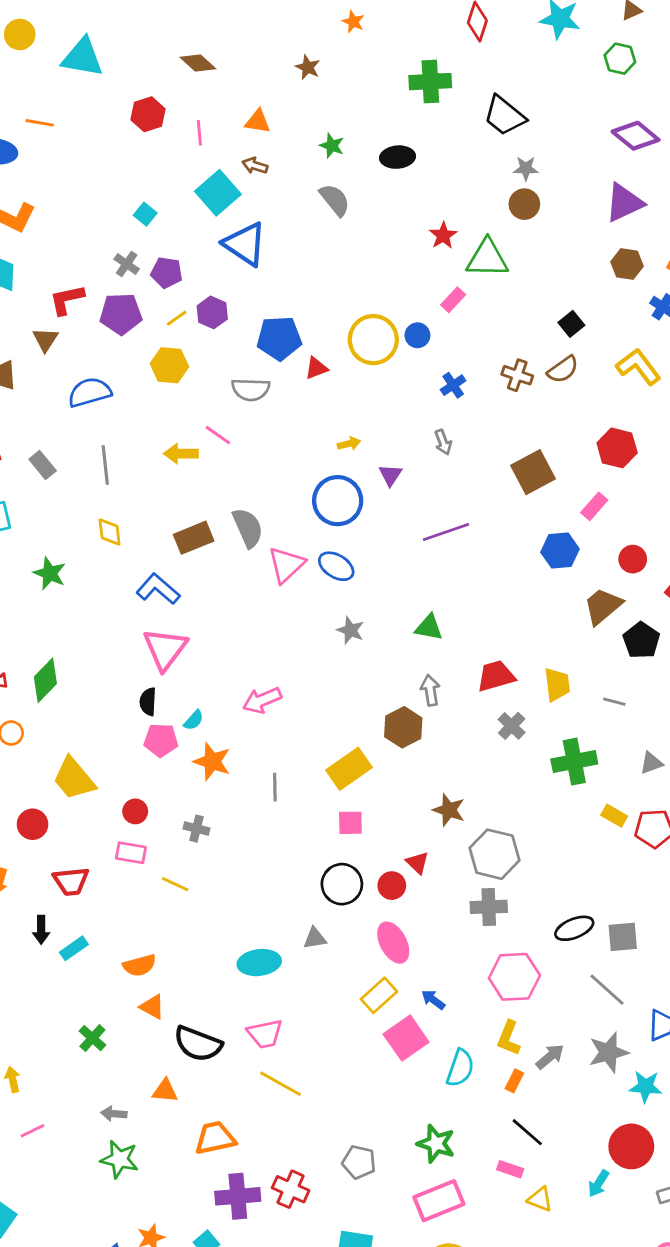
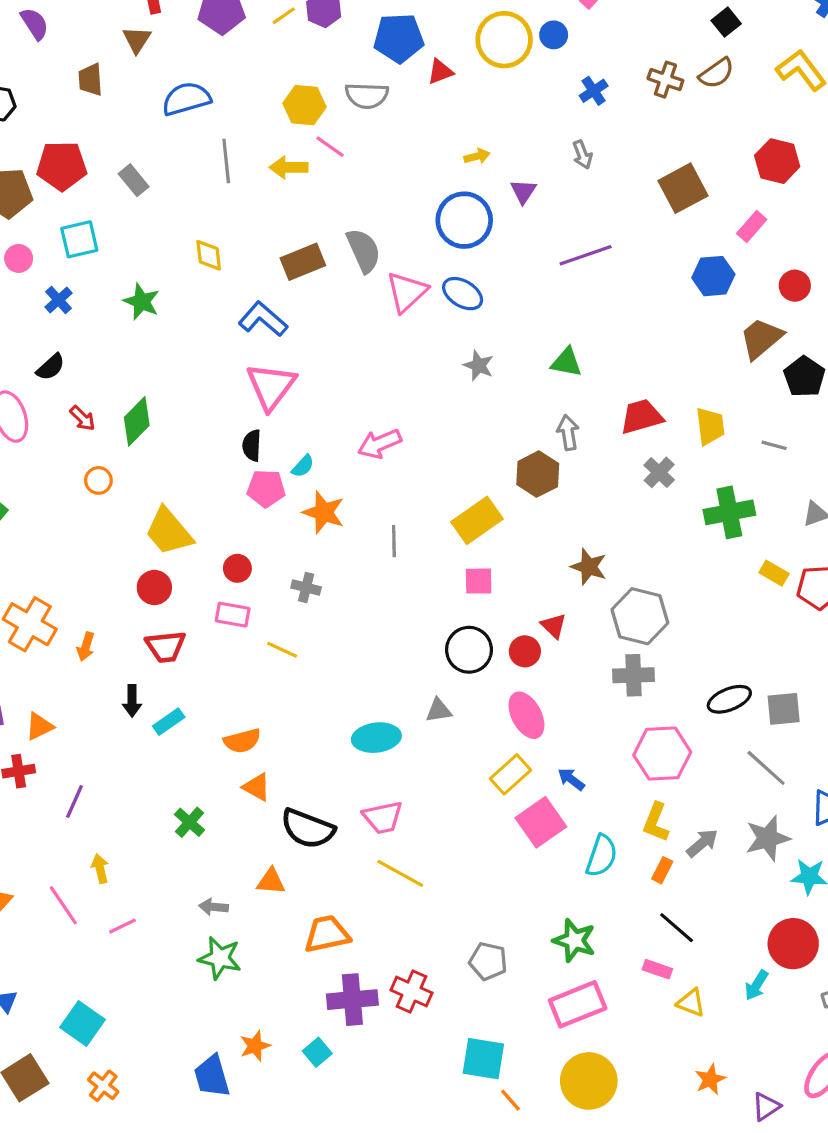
yellow hexagon: (169, 365) -> (304, 105), moved
gray line: (105, 465) -> (226, 161), moved
red circle: (33, 824) -> (154, 587), moved

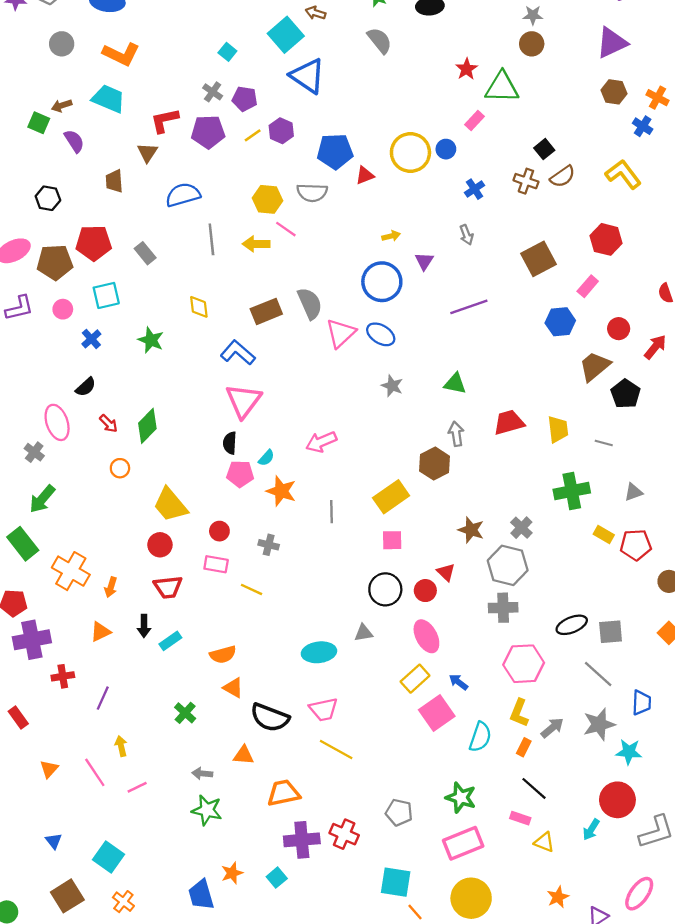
black square: (726, 22) -> (544, 149), moved
gray cross: (659, 472) -> (521, 528), moved
orange triangle: (39, 726) -> (101, 632), moved

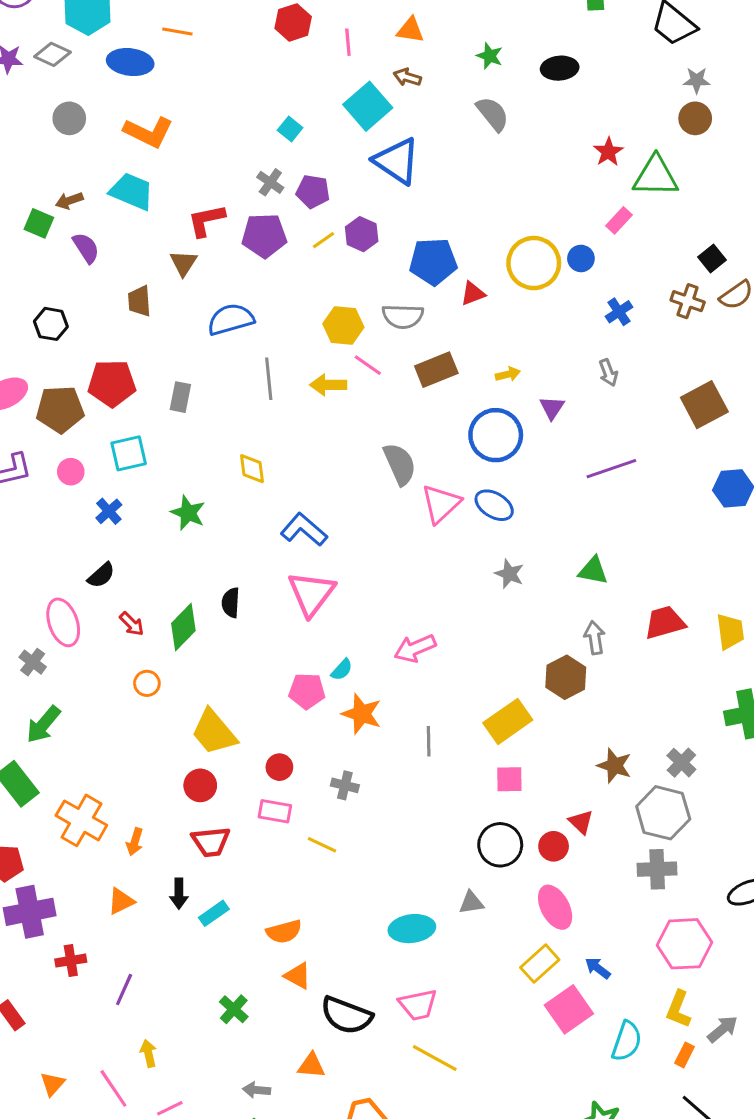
gray rectangle: (145, 253) -> (180, 397), turned 50
brown rectangle: (266, 311) -> (436, 370), moved
black semicircle: (230, 443) -> (231, 603), moved

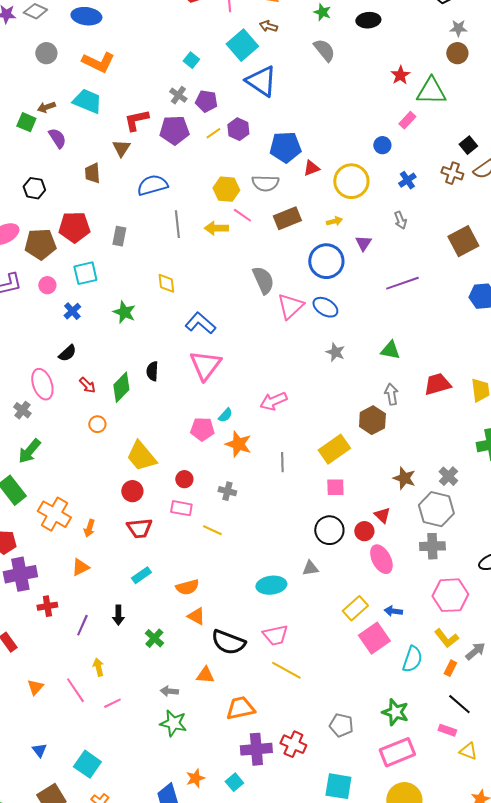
yellow circle: (534, 263) -> (351, 181), moved
black arrow: (179, 894) -> (118, 615), moved
pink ellipse: (555, 907) -> (381, 559), moved
blue arrow: (598, 968) -> (393, 611), turned -30
yellow L-shape: (678, 1009) -> (446, 638), turned -60

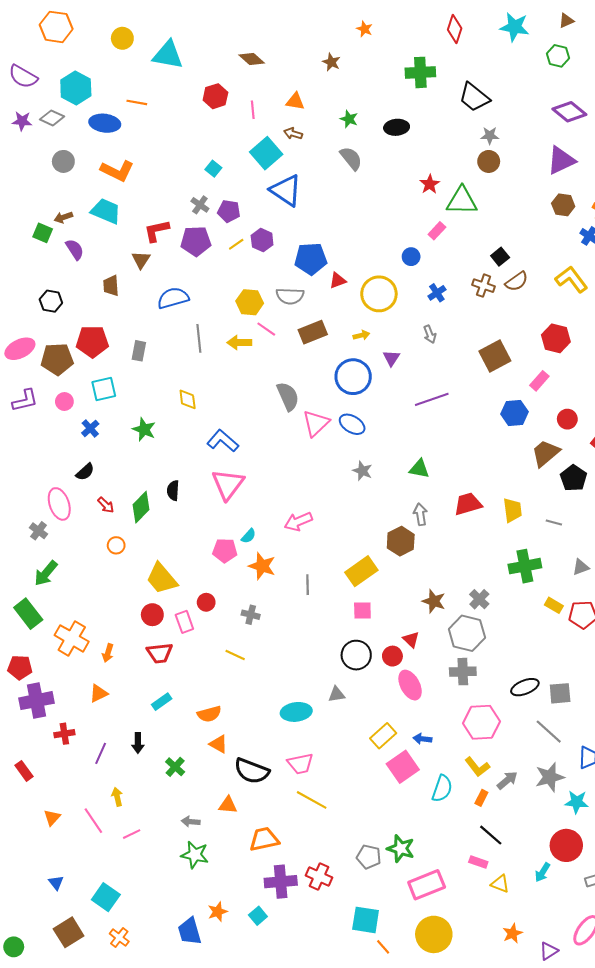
pink rectangle: (181, 508) -> (184, 622), moved, turned 60
green star: (395, 712) -> (401, 849), moved

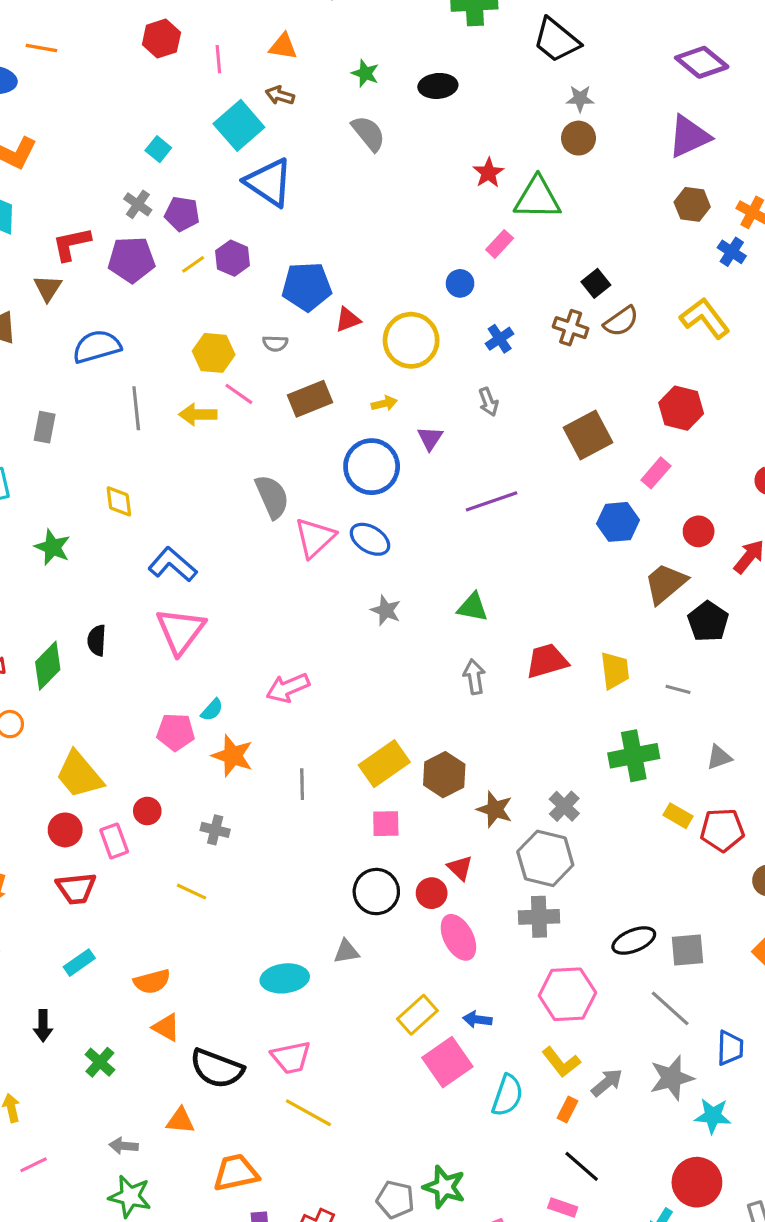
gray semicircle: (290, 296) -> (275, 343), size x0.6
brown hexagon: (401, 541) -> (444, 775), moved

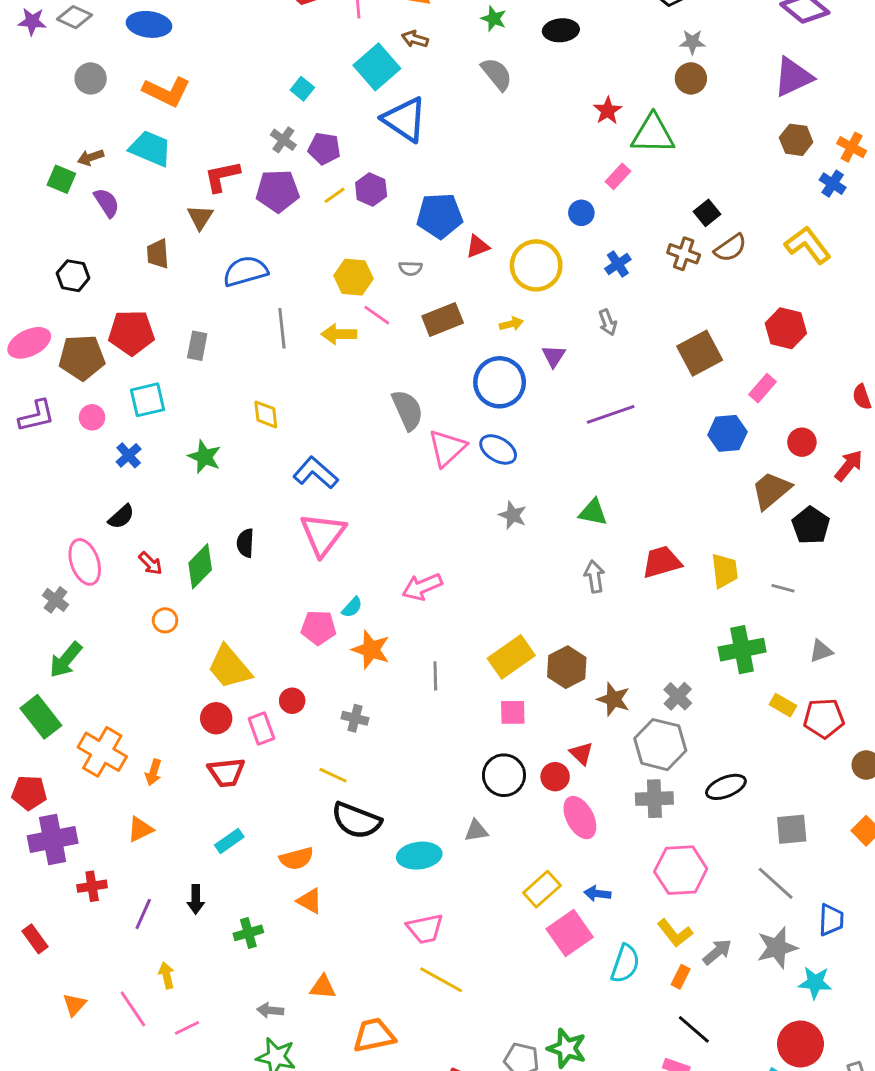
black ellipse: (634, 941) -> (726, 787), moved
green cross: (100, 1062) -> (248, 933), turned 32
black semicircle: (217, 1068) -> (356, 820), moved

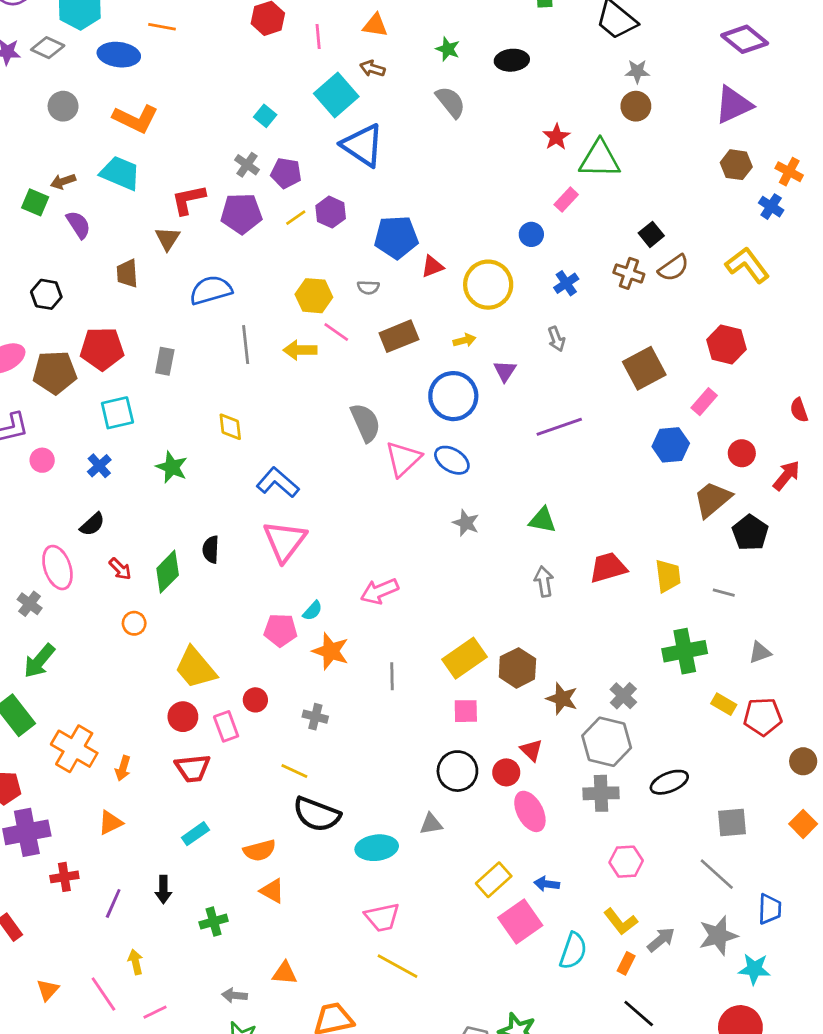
pink circle: (92, 417) -> (42, 460), moved
pink hexagon: (681, 870) -> (626, 862), size x0.7

